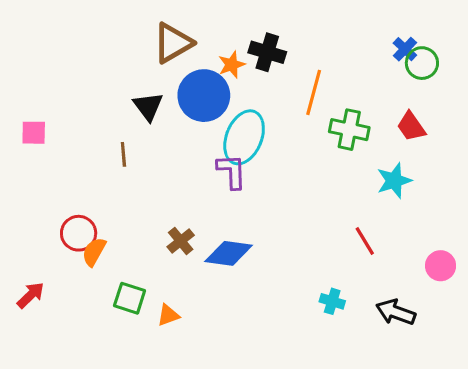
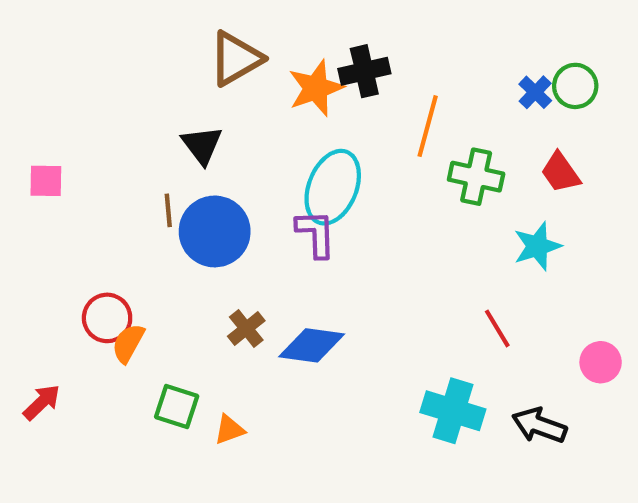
blue cross: (405, 49) -> (535, 92), moved
black cross: (267, 52) -> (364, 71), turned -30
orange star: (232, 65) -> (316, 88), size x1.5
blue circle: (204, 96) -> (215, 231), moved
cyan cross: (332, 301) -> (453, 411), size x1.8

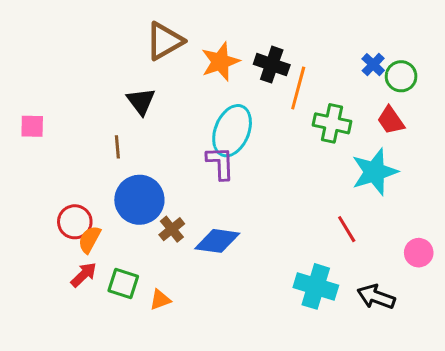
black cross: (364, 71) -> (272, 65), moved, turned 32
green circle: (575, 86) -> (401, 76), moved
blue circle: (215, 231) -> (139, 200), moved
cyan star: (537, 246) -> (375, 172), size x1.4
red arrow: (42, 402) -> (84, 275), moved

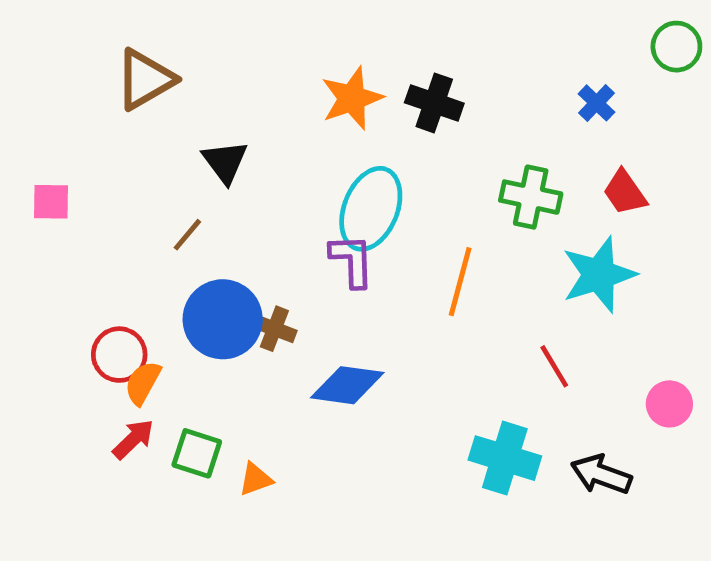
brown triangle: (164, 41) -> (145, 79), moved
green circle: (401, 76) -> (676, 47), moved
orange line: (298, 88) -> (460, 282), moved
brown line: (117, 147) -> (187, 235), turned 45
brown cross: (172, 229) -> (274, 329), moved, turned -30

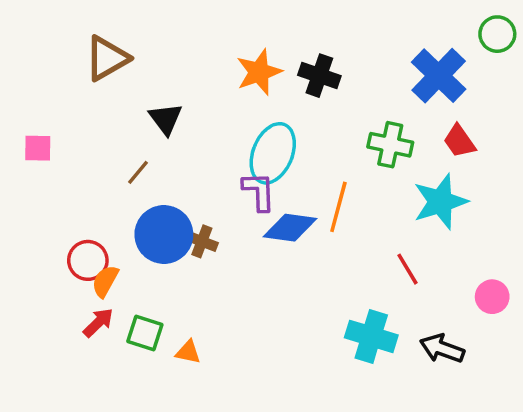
blue cross: (597, 103) -> (439, 76), size x2.0
blue diamond: (347, 385) -> (290, 228), moved
orange triangle: (256, 479) -> (188, 352), turned 32

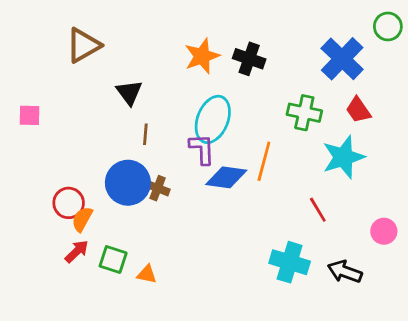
brown line: (138, 172) -> (145, 134), moved, turned -35

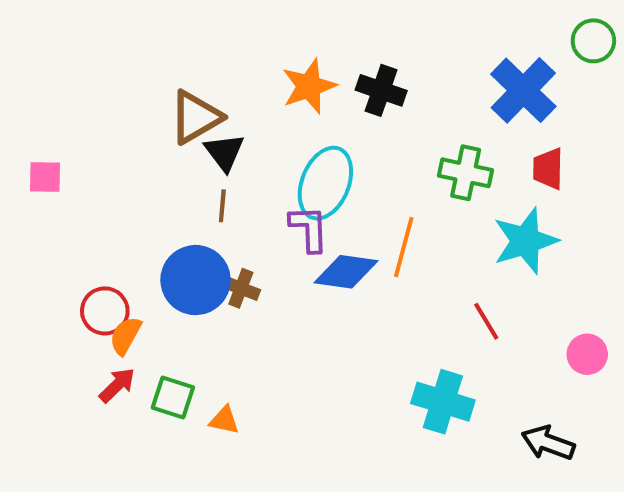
brown triangle: (83, 45) -> (196, 117), moved
black triangle: (129, 92) -> (224, 152), moved
red trapezoid: (358, 110) -> (548, 169), turned 36
black arrow: (345, 272) -> (548, 443), moved

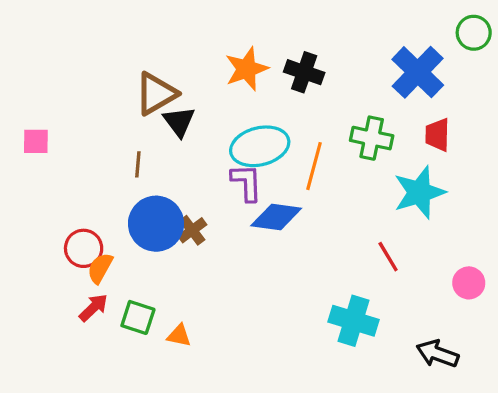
cyan ellipse: (325, 183) -> (260, 146), turned 54
brown line: (222, 206) -> (138, 164), moved
orange line: (404, 247) -> (314, 166), moved
brown cross: (241, 288) -> (192, 230), turned 32

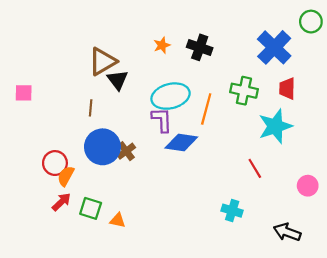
orange star: (247, 69) -> (162, 45), size x0.6
cyan cross: (354, 321) -> (232, 211), size x0.7

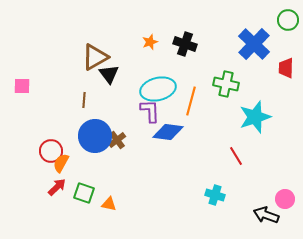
red trapezoid: (287, 88) -> (286, 68), moved
pink circle: (308, 186) -> (285, 199), moved

